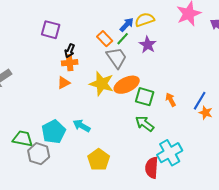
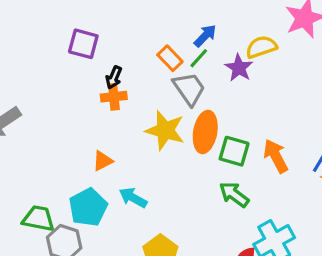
yellow semicircle: (145, 20) -> (261, 47), moved
orange triangle: (64, 83) -> (103, 161), moved
orange ellipse: (127, 85) -> (205, 132), turned -55
orange arrow: (171, 100) -> (276, 156), size x1.5

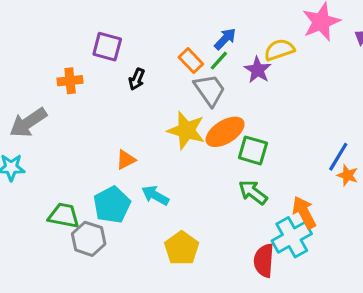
orange cross: (114, 97) -> (70, 81), moved
orange ellipse: (205, 132) -> (225, 132), turned 48
orange arrow: (276, 156) -> (304, 212), moved

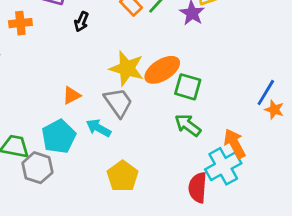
gray trapezoid: (210, 90) -> (118, 102), moved

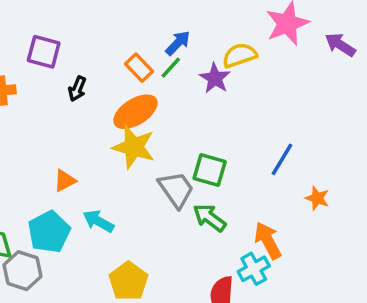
orange ellipse: (162, 70) -> (135, 112), moved
blue line: (266, 93) -> (282, 159), moved
gray trapezoid: (118, 102) -> (176, 189), moved
cyan cross: (223, 166) -> (254, 269), size x0.7

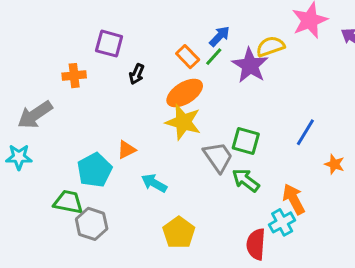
purple star: (215, 78) -> (250, 65), size x1.4
cyan pentagon: (49, 232) -> (95, 170), moved

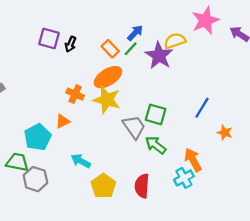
black arrow: (137, 74) -> (71, 44), moved
orange cross: (74, 76) -> (75, 94), moved, turned 30
cyan arrow: (154, 183) -> (81, 161), moved
red semicircle: (256, 244) -> (142, 186), moved

